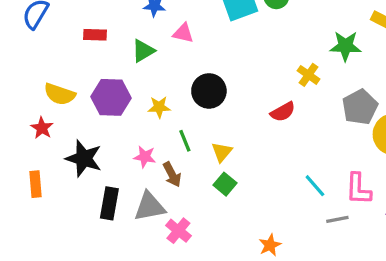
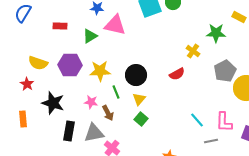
pink triangle: (183, 33) -> (115, 25), size x1.6
black circle: (209, 91) -> (136, 75), moved
yellow star: (159, 107) -> (100, 71), size x1.5

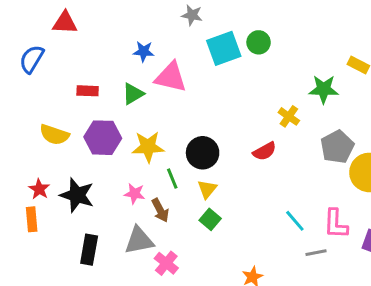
red rectangle: (60, 26) -> (88, 91), moved
red star: (27, 84) -> (39, 189), moved
black rectangle: (69, 131) -> (89, 250), moved

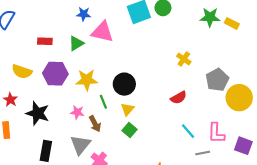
green star: (324, 89) -> (210, 17), moved
red semicircle: (265, 151) -> (179, 98), moved
red star: (39, 189) -> (10, 100), moved
gray triangle: (139, 241) -> (80, 145), turned -40

